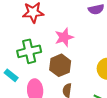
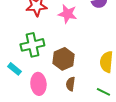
pink star: (64, 37) -> (67, 14), moved, turned 30

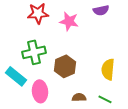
cyan rectangle: (14, 69) -> (16, 76), size x1.5
brown semicircle: (70, 84) -> (79, 97), moved, turned 80

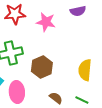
brown semicircle: (79, 97) -> (56, 98), turned 40

